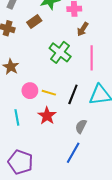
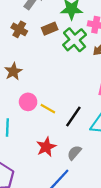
green cross: (60, 52) -> (75, 40), moved
red star: (47, 116) -> (46, 147), moved

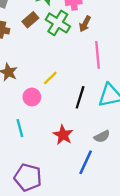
yellow line: (48, 109) -> (50, 78), moved, turned -56
gray semicircle: (74, 153) -> (102, 136), moved, turned -140

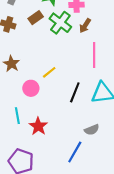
red star: (63, 135) -> (38, 126), moved

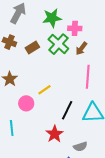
brown rectangle: (36, 18) -> (32, 47), moved
red star: (38, 126) -> (55, 134), moved

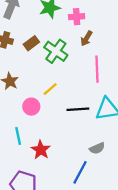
green cross: (58, 44) -> (56, 51), moved
black line: (67, 110) -> (78, 109), turned 66
red star: (55, 134) -> (41, 150), moved

